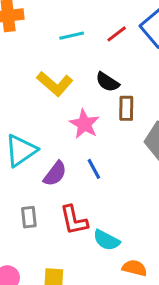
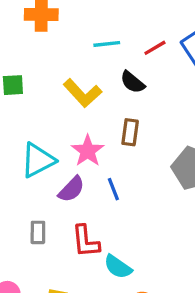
black semicircle: (107, 82) -> (133, 82), moved
brown rectangle: (126, 108) -> (130, 132), moved
pink star: (84, 124) -> (88, 151), moved

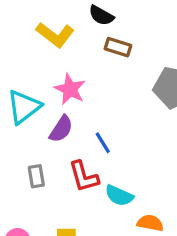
brown rectangle: (130, 132) -> (118, 47), moved, turned -70
blue line: (113, 189) -> (103, 143), moved

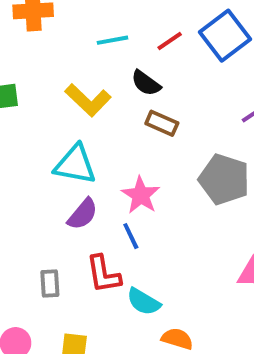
pink star: (70, 89) -> (141, 195), moved
cyan triangle: (24, 107) -> (75, 164), moved, turned 42
gray rectangle: (36, 176) -> (50, 283), moved

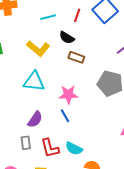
red line: (170, 41) -> (77, 15), turned -32
pink star: (141, 195) -> (68, 95), turned -30
purple semicircle: (83, 214) -> (35, 120), moved
red L-shape: (103, 274) -> (50, 148), moved

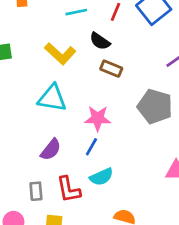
blue line: (65, 116) -> (91, 147), turned 56
gray rectangle: (26, 143) -> (36, 191), moved
cyan semicircle: (74, 148) -> (101, 177), moved, turned -54

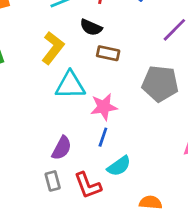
yellow L-shape: (60, 54) -> (53, 48), turned -84
cyan triangle: (52, 98) -> (70, 85), moved
gray rectangle: (36, 191) -> (53, 181), moved

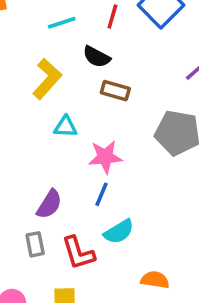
cyan triangle: (70, 85) -> (65, 127), size x0.6

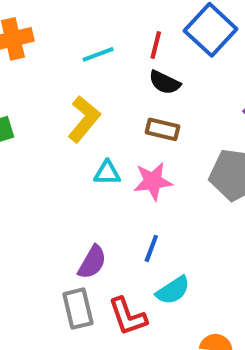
black semicircle: (97, 57) -> (165, 82), moved
pink star: (105, 157) -> (153, 181), moved
gray rectangle: (35, 244) -> (78, 309), size x1.4

